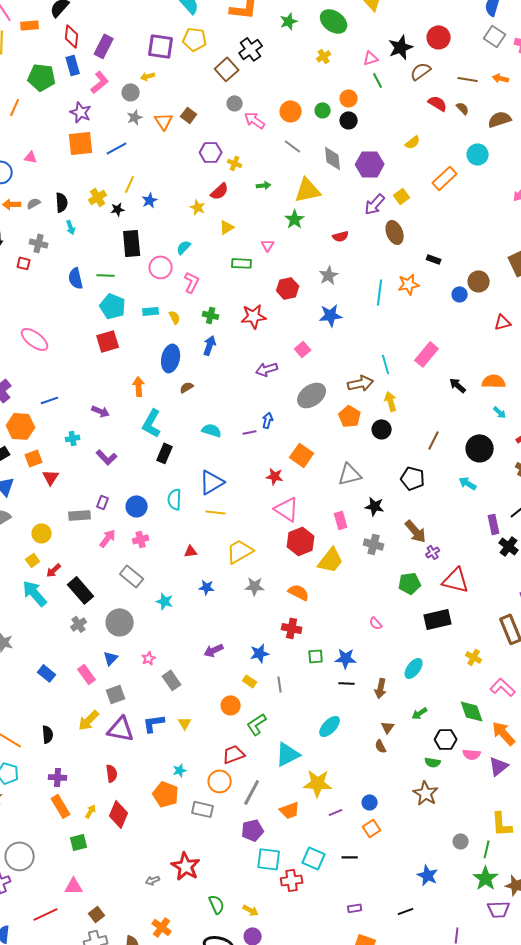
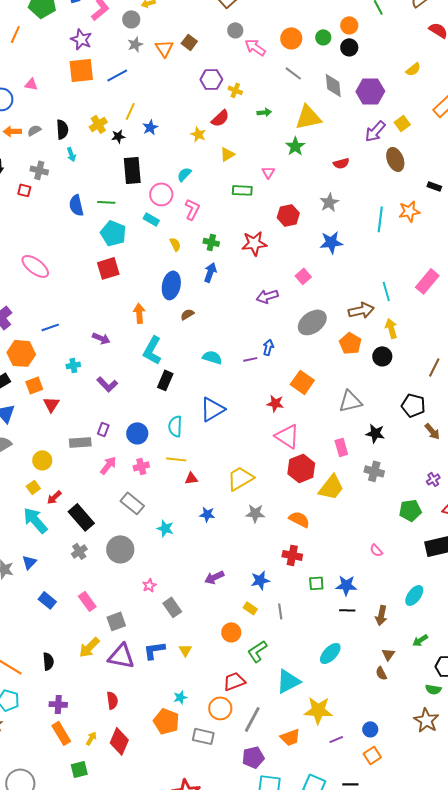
cyan rectangle: (151, 311) -> (151, 219), moved, turned 35
yellow line: (216, 512) -> (176, 459), moved
brown arrow: (416, 531) -> (432, 431), moved, size x0.7
blue triangle: (111, 658) -> (29, 562), moved

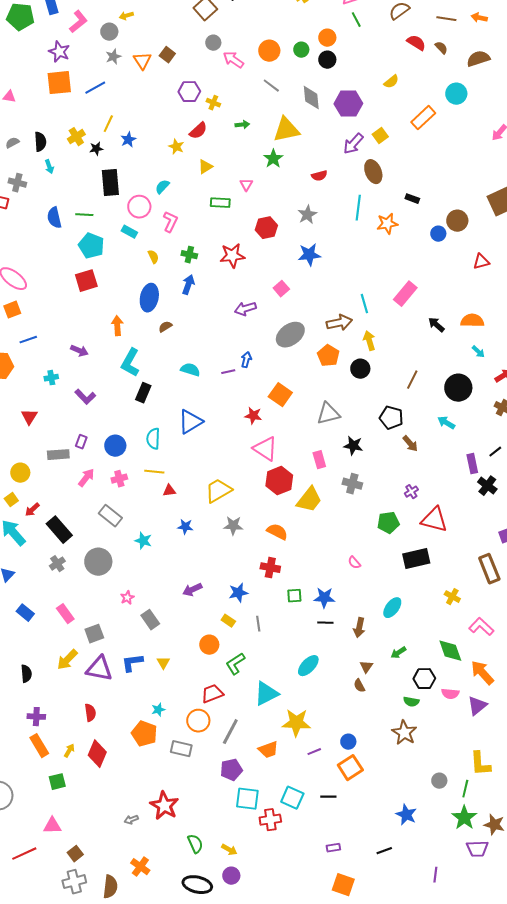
cyan line: (380, 219) -> (358, 208), moved
orange square: (34, 385) -> (12, 310), moved
orange square: (372, 755) -> (350, 768), size x1.4

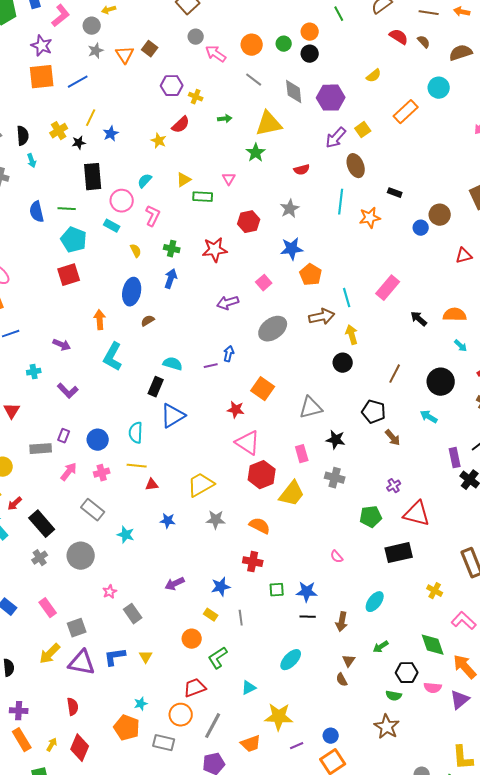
yellow triangle: (205, 167) -> (184, 180), moved
orange pentagon: (328, 356) -> (311, 275), moved
black rectangle: (143, 393) -> (156, 387), moved
cyan triangle: (266, 694) -> (249, 688), size x0.6

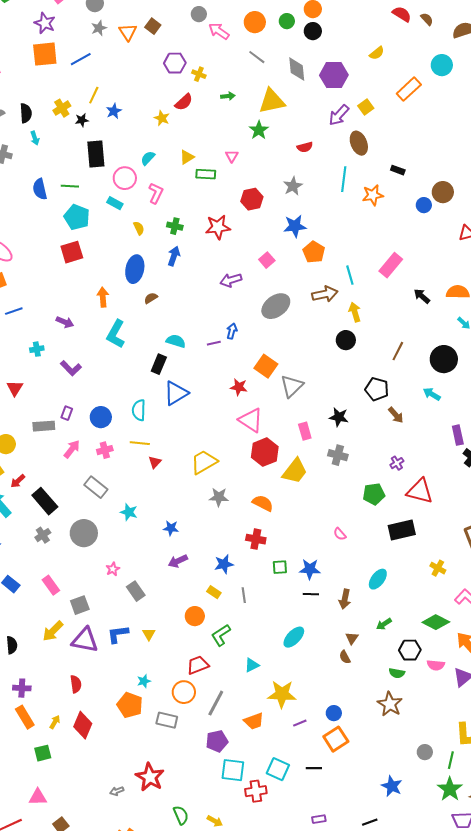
gray triangle: (311, 408) -> (292, 386), moved, turned -30
red triangle: (152, 485) -> (155, 462), turned -40
blue star: (168, 521) -> (171, 528), moved
green diamond: (433, 645) -> (436, 622), turned -44

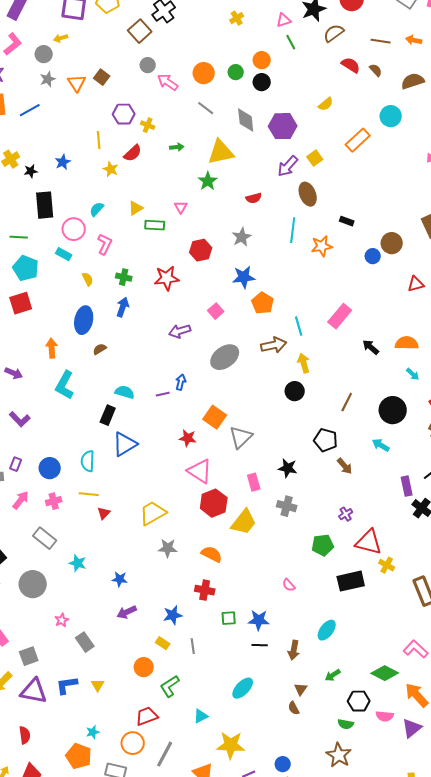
yellow line: (94, 95) -> (99, 140), moved, turned -30
yellow cross: (438, 568) -> (387, 565), moved

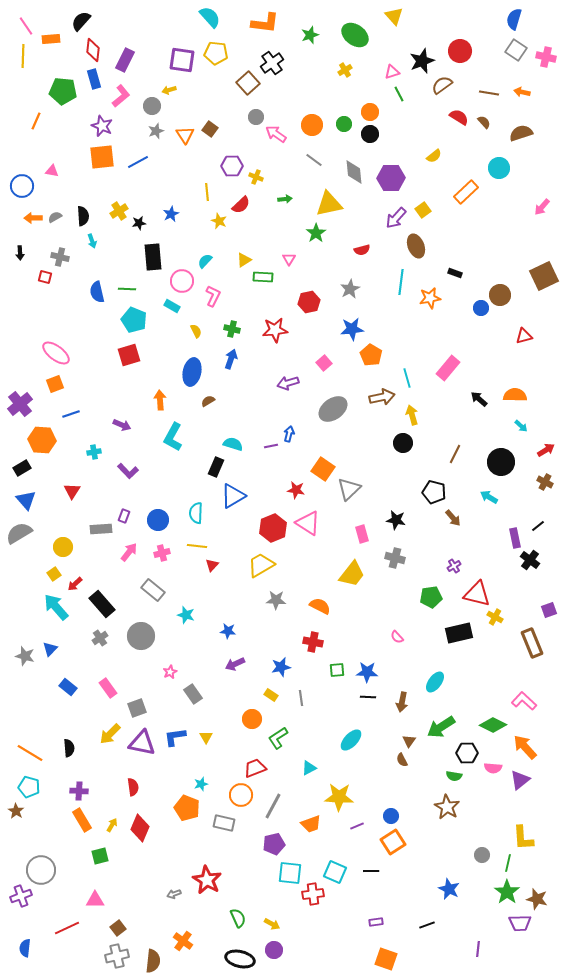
red hexagon: (214, 503) -> (273, 528), moved
green arrow: (333, 675) -> (441, 727), size x1.8

